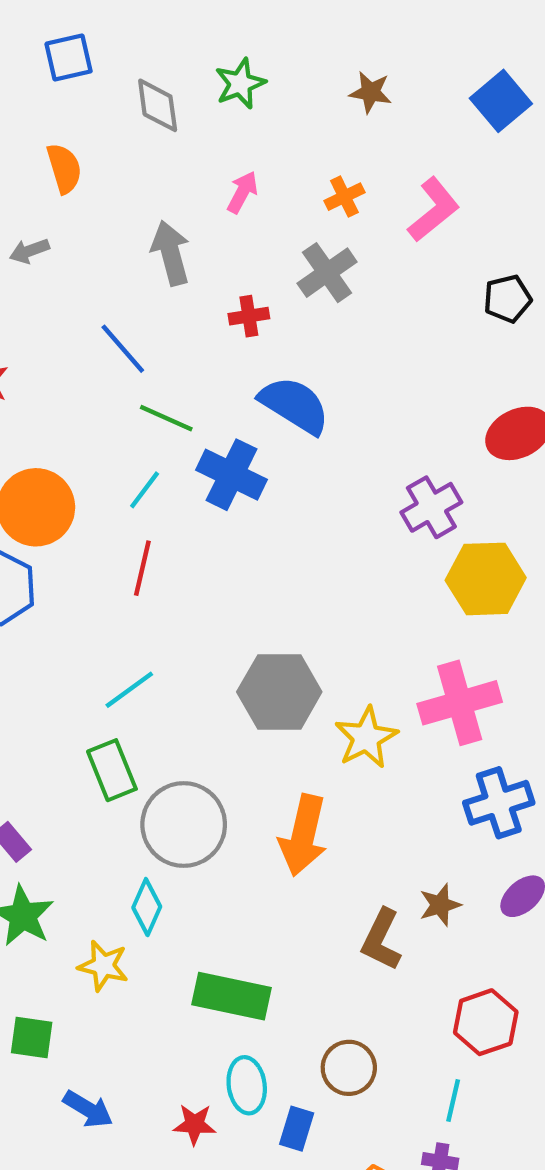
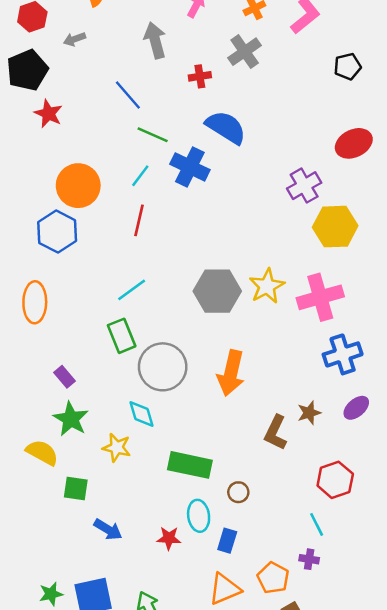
yellow star: (366, 738) -> (267, 286), moved
cyan diamond: (147, 907) -> (142, 414), turned -40
brown circle: (349, 1068) -> (238, 492), moved, size x0.7
cyan line: (453, 1100) -> (317, 524), turned -40

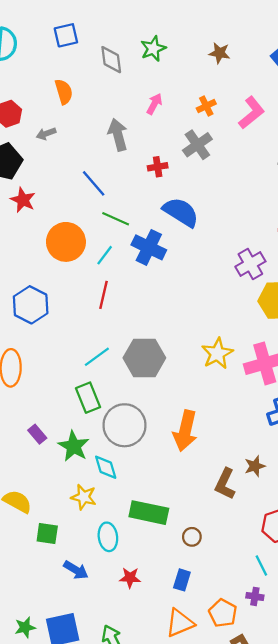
orange circle: (78, 186) -> (66, 242), moved
gray hexagon: (217, 291) -> (144, 358), moved
green star: (71, 419) -> (74, 446), moved
cyan ellipse: (199, 516) -> (108, 537), moved

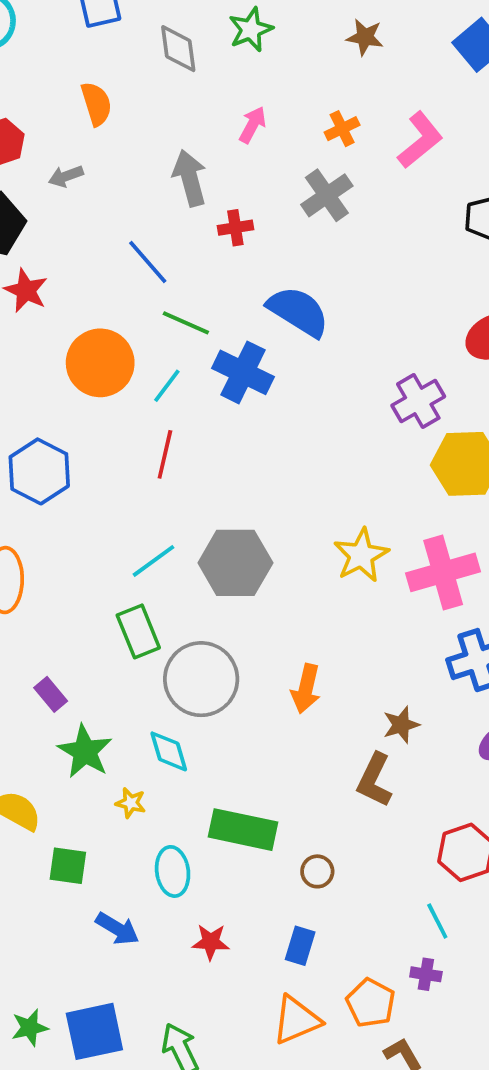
red cross: (158, 167) -> (235, 228), moved
orange arrow: (185, 431) -> (306, 689), size x0.7
green star: (74, 446) -> (85, 751), moved
brown star: (255, 466) -> (401, 725), moved
yellow star: (84, 497) -> (131, 803), size x0.7

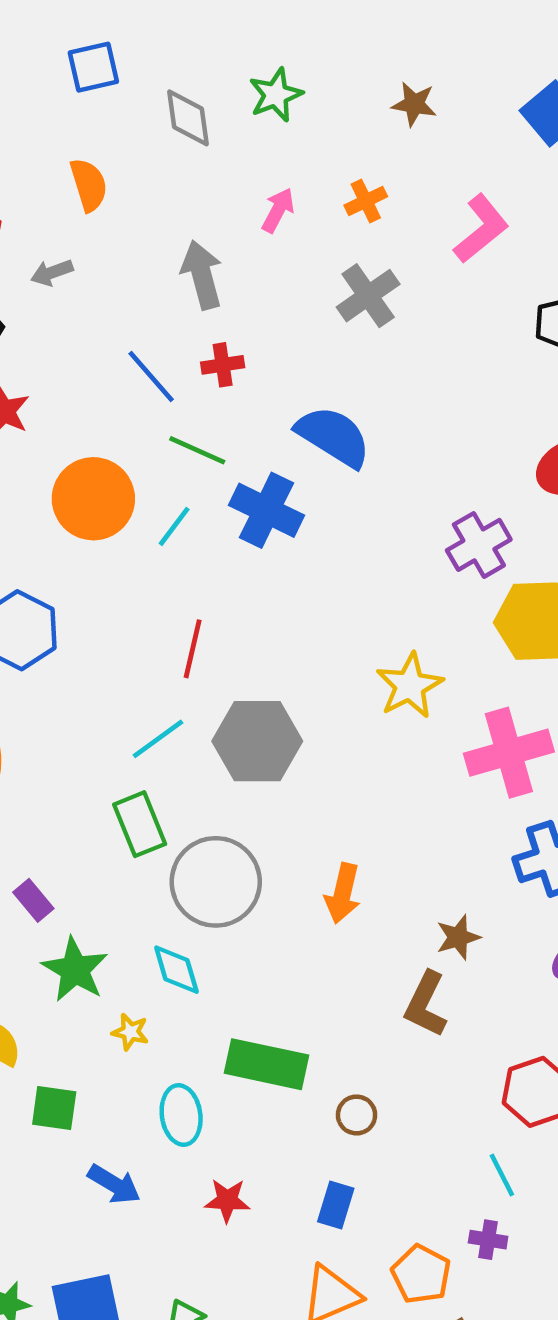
orange cross: (342, 129) -> (366, 201), moved
red cross: (235, 228) -> (223, 365), moved
red line: (165, 454) -> (193, 649), moved
yellow star: (361, 555) -> (410, 686), moved

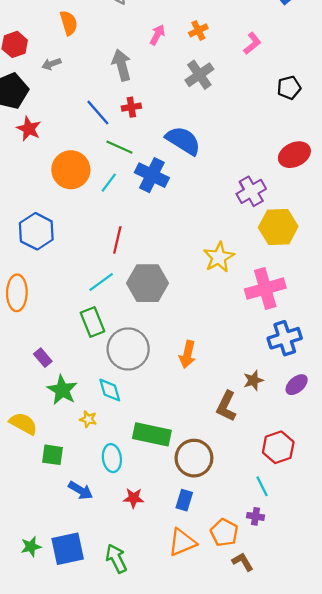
pink L-shape: (481, 229) -> (252, 43), size x0.7
brown star: (458, 937) -> (253, 380), moved
brown circle: (357, 1115) -> (194, 458), size x2.0

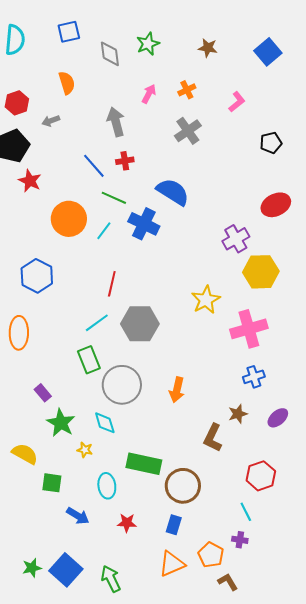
blue cross: (285, 338) -> (254, 377), moved, size x0.7
blue square: (68, 549) -> (66, 570), turned -36

